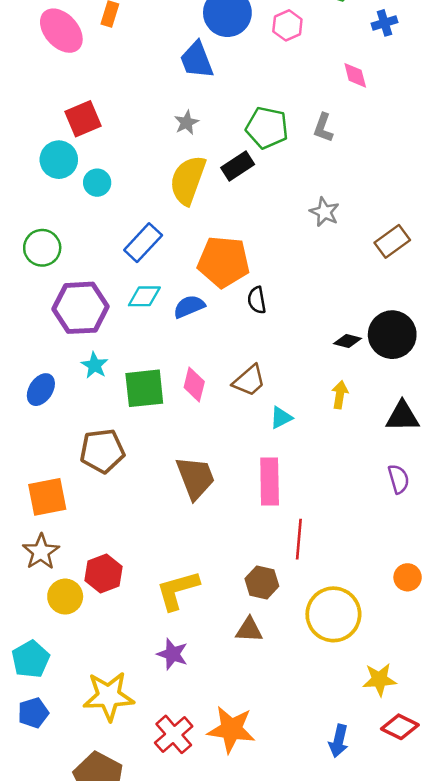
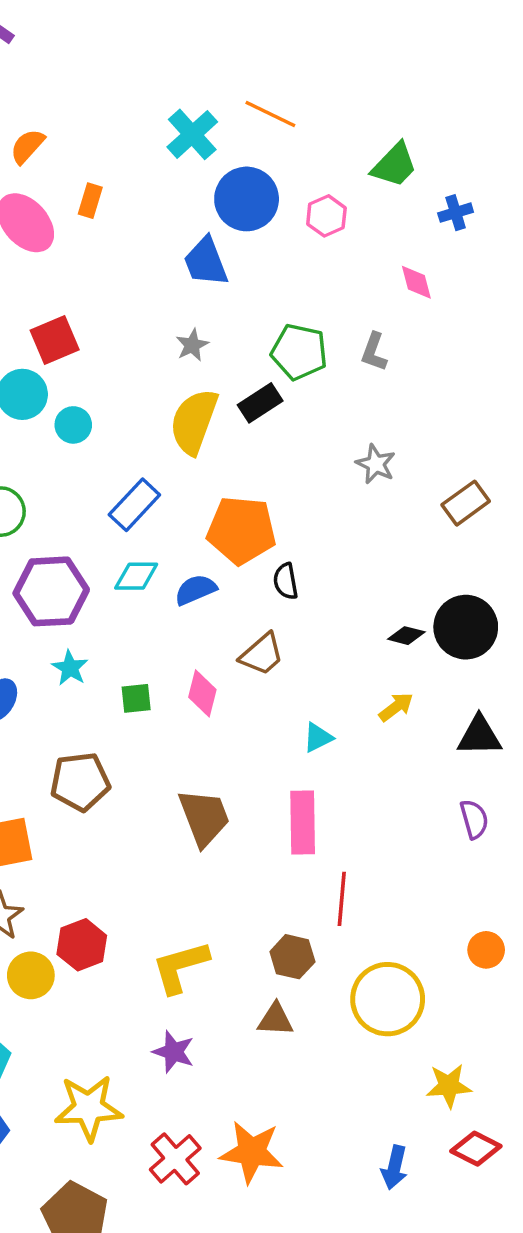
brown trapezoid: (249, 381) -> (262, 654), moved
green square: (144, 388) -> (136, 698), size x0.6
yellow arrow: (340, 395) -> (396, 707), turned 44

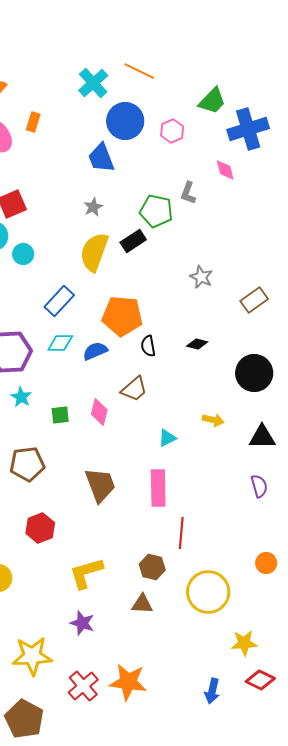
blue cross: (456, 213) -> (248, 129), size x2.0
gray L-shape: (374, 352) -> (188, 193), moved
black diamond: (406, 636) -> (197, 344), moved
yellow arrow: (396, 707) -> (213, 420), turned 50
red hexagon: (82, 945) -> (40, 528), moved

